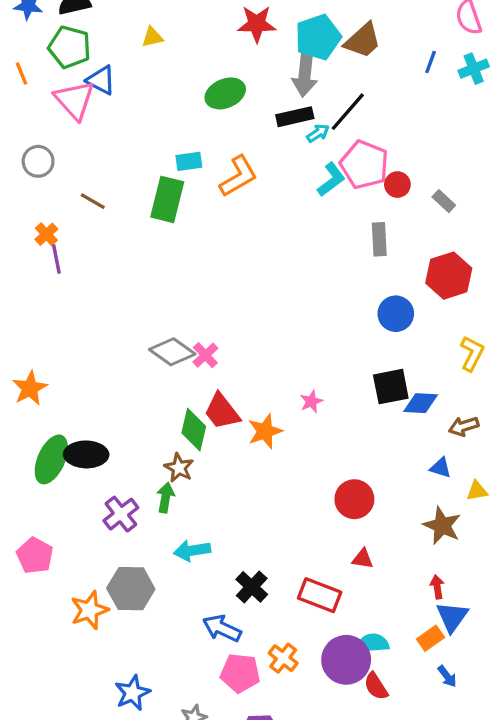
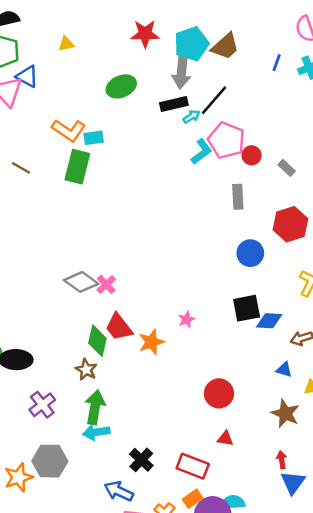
orange L-shape: (238, 176) -> (69, 130), moved, turned 64
green arrow: (166, 498) -> (95, 407), moved, size x1.5
orange rectangle: (431, 638) -> (193, 499), moved

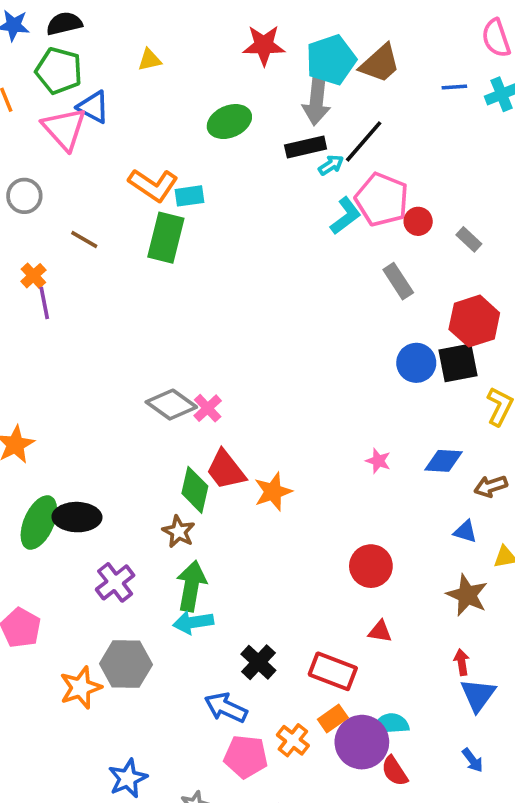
blue line: (277, 63) -> (454, 87), turned 66
gray rectangle: (238, 197) -> (398, 281), turned -30
black square: (247, 308) -> (458, 363), moved
pink star: (186, 320) -> (378, 461), moved, turned -30

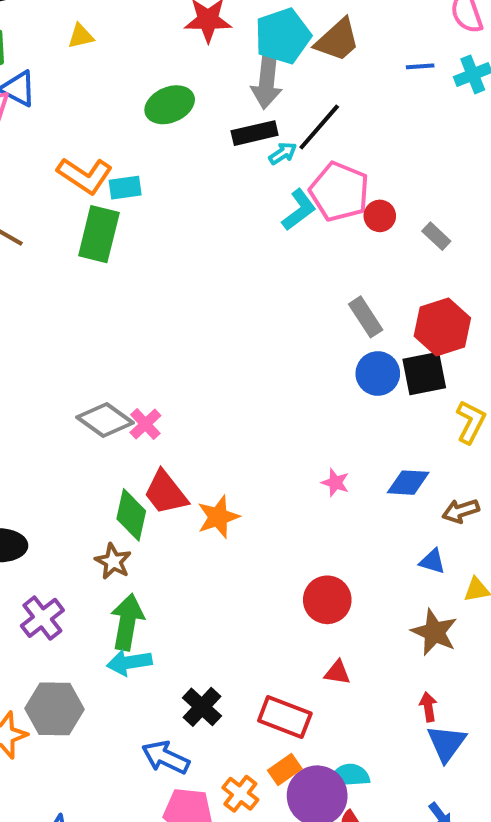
gray rectangle: (398, 281) -> (366, 317), moved

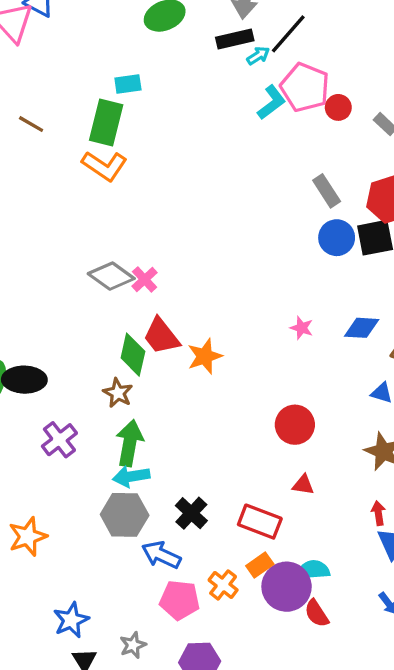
orange L-shape: (85, 175) -> (105, 166), moved
gray hexagon: (54, 709) -> (125, 515), moved

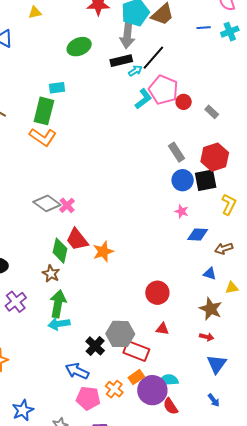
pink star: (302, 328) -> (182, 211), moved
red arrow: (378, 513) -> (207, 337), moved, turned 112
gray hexagon: (125, 515) -> (120, 334), moved

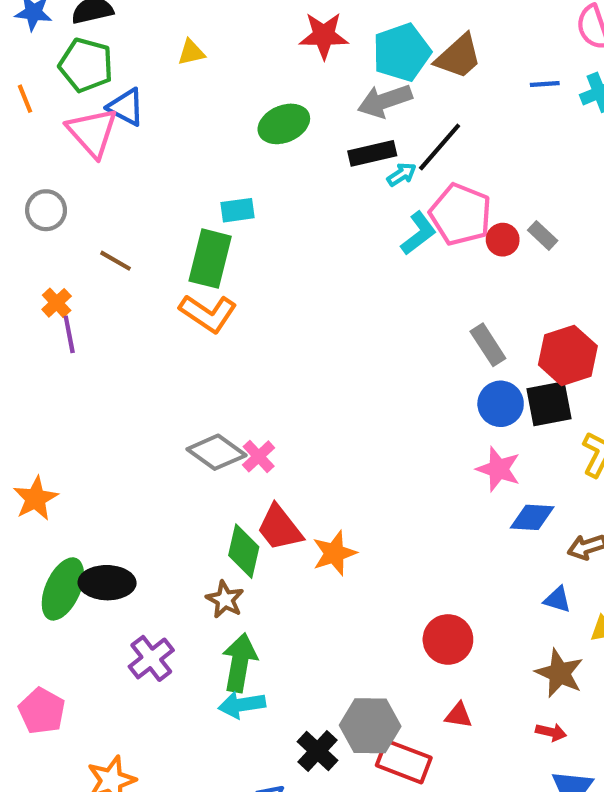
gray arrow: (127, 36) -> (385, 101), turned 65
gray rectangle: (212, 112) -> (543, 235), moved
pink star: (182, 211) -> (498, 469), size x1.5

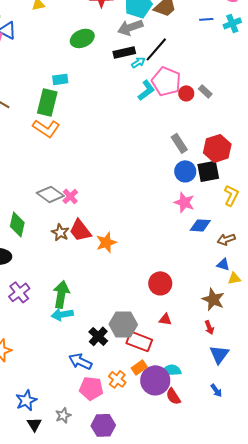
green diamond: (244, 551) -> (17, 224), moved
brown star: (225, 599) -> (60, 232), moved
blue triangle: (557, 599) -> (223, 264), moved
red arrow: (551, 732) -> (209, 327), turned 56

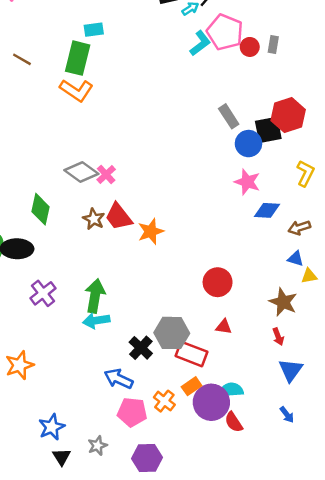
gray rectangle: (205, 91) -> (273, 44), turned 56
gray rectangle: (179, 143) -> (229, 116), moved
black square: (208, 171) -> (268, 130), moved

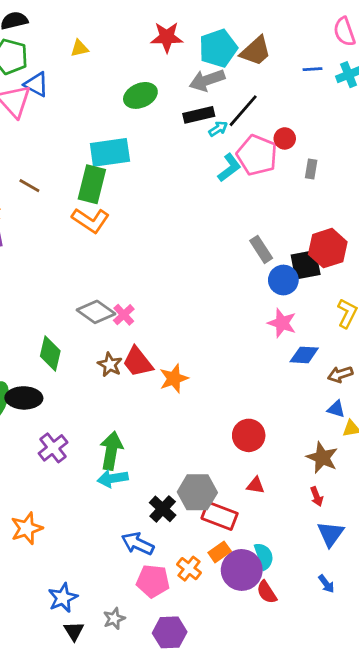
cyan rectangle: (94, 30) -> (110, 152), size x1.8
red circle: (250, 47) -> (285, 138), moved
cyan semicircle: (231, 390) -> (264, 556), turned 75

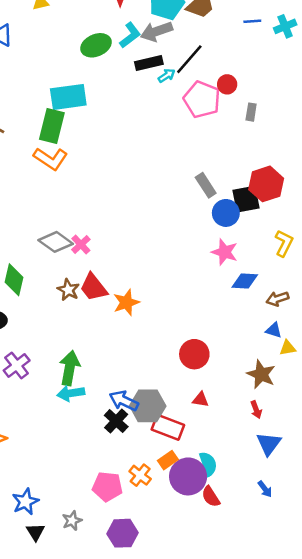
cyan L-shape: (229, 168) -> (130, 35), moved
blue arrow: (138, 544) -> (124, 401), moved

